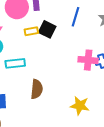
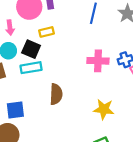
black square: (47, 29) -> (31, 49), moved
pink cross: (88, 60) -> (98, 61), moved

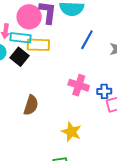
yellow rectangle: (46, 32) -> (38, 45), size x1.5
cyan rectangle: (31, 68) -> (20, 38), moved

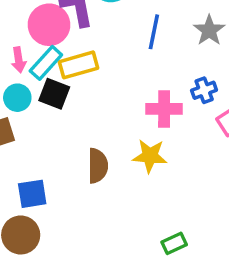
cyan rectangle: (20, 38) -> (46, 63), turned -36
blue cross: (104, 91) -> (204, 90), moved
yellow star: (71, 132) -> (150, 156), moved

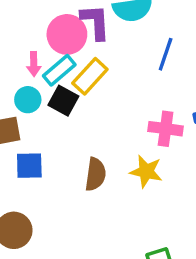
yellow rectangle: (78, 65) -> (90, 76), turned -39
blue square: (32, 194) -> (29, 166), moved

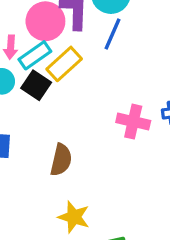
blue line: (166, 54) -> (113, 34), moved
yellow star: (146, 171) -> (74, 217), moved

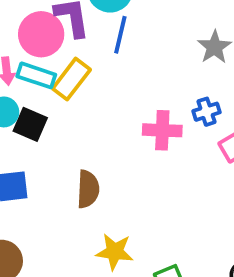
cyan rectangle: (35, 55) -> (36, 75), turned 64
black square: (36, 85) -> (30, 124), moved

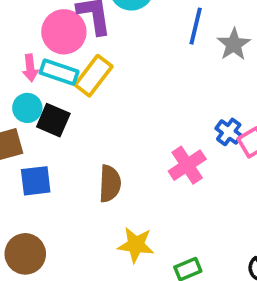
blue line: (120, 35) -> (196, 26), moved
blue cross: (207, 112) -> (229, 132), moved, turned -36
pink cross: (162, 130) -> (187, 165), moved, turned -36

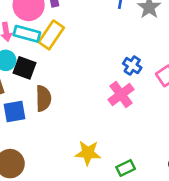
blue cross: (229, 132) -> (132, 66), moved
brown semicircle: (110, 184) -> (43, 98), moved

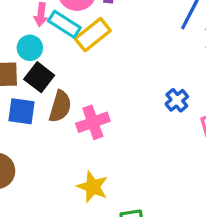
black square: (25, 68) -> (39, 77), moved
pink cross: (121, 94) -> (93, 122), moved

